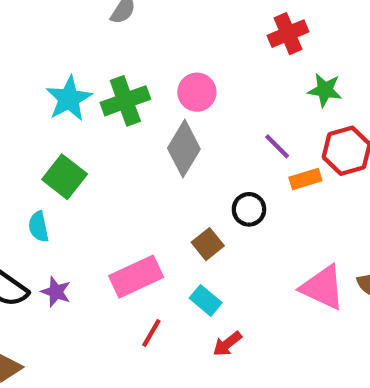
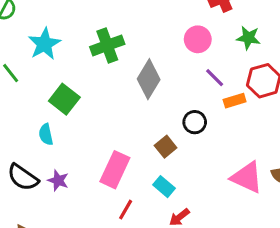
pink circle: (197, 92) -> (198, 39), moved
cyan star: (69, 99) -> (44, 44), moved
pink rectangle: (136, 277) -> (115, 170), turned -40

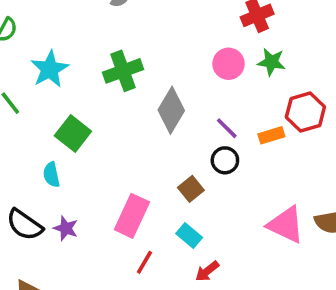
green star: (248, 38) -> (271, 62), moved
purple line: (215, 78) -> (227, 128), moved

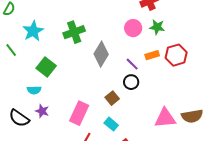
orange rectangle: (271, 135) -> (152, 55), moved
cyan semicircle: (51, 175) -> (34, 90), turned -80
pink triangle: (286, 225) -> (165, 118), turned -30
purple star: (66, 228) -> (42, 111), moved

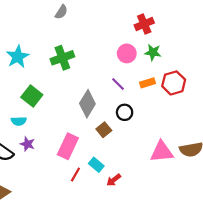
gray diamond: (101, 54) -> (87, 104), moved
purple line: (132, 64) -> (118, 84), moved
cyan rectangle: (111, 124) -> (96, 165), moved

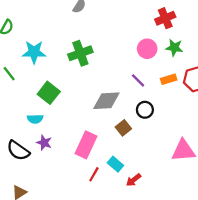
cyan star: (18, 57) -> (34, 52), turned 30
gray diamond: (87, 104) -> (106, 101), turned 56

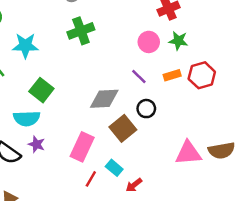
green cross: (80, 53) -> (81, 31), moved
cyan semicircle: (35, 119) -> (27, 118), size x1.5
brown square: (123, 128) -> (123, 128), size x1.5

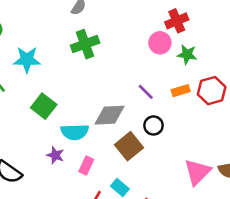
pink circle: (149, 42) -> (160, 43), moved
cyan semicircle: (27, 118) -> (75, 132), moved
purple star: (36, 144) -> (55, 155), moved
pink rectangle: (82, 147) -> (86, 166), size x0.6
pink triangle: (188, 153) -> (197, 172), turned -40

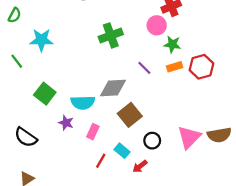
green cross: (85, 44) -> (111, 35), moved
green star: (187, 54) -> (172, 44), moved
green square: (44, 106) -> (45, 94), moved
black circle: (153, 125) -> (152, 141), moved

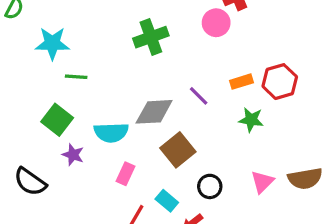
green star: (172, 44) -> (251, 120), moved
green line: (17, 61) -> (76, 77), moved, turned -48
purple line: (144, 68) -> (199, 96), moved
purple star: (66, 123) -> (73, 155), moved
pink triangle: (189, 137) -> (262, 182), size x0.7

